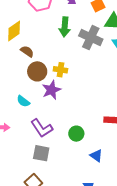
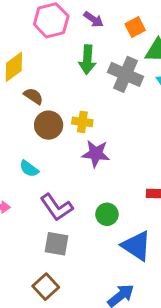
purple star: (51, 90) -> (96, 154), moved, turned 30
blue triangle: (96, 156) -> (136, 246), size x1.6

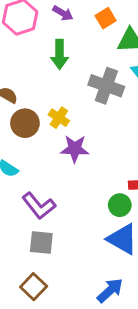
gray cross: (126, 74) -> (106, 86), moved
yellow cross: (82, 122) -> (59, 118), turned 30
green circle: (107, 214) -> (120, 205), moved

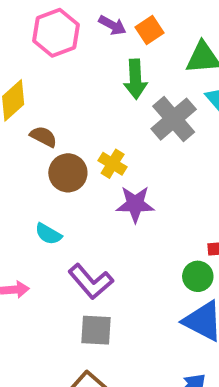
orange square: (106, 18) -> (150, 30), moved
green arrow: (60, 54) -> (135, 79), moved
gray cross: (106, 86) -> (174, 119), turned 32

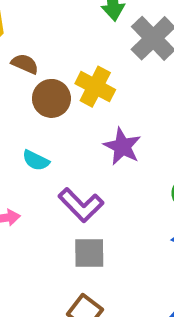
yellow cross: (113, 164) -> (95, 87), size x1.4
purple star: (135, 204) -> (122, 146), moved, turned 30

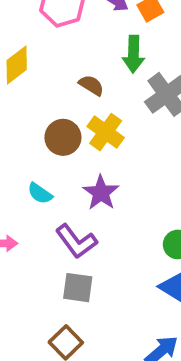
brown semicircle: (25, 64) -> (91, 85), moved
purple star: (122, 146) -> (101, 193), moved

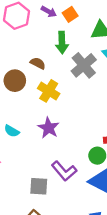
brown circle: (63, 137) -> (15, 81), moved
purple L-shape: (76, 241) -> (64, 171), moved

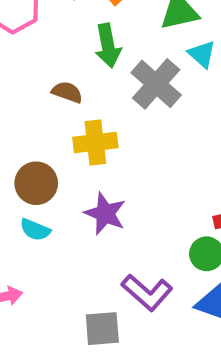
brown circle: (15, 81) -> (36, 183), moved
yellow cross: (49, 91) -> (95, 142), turned -30

